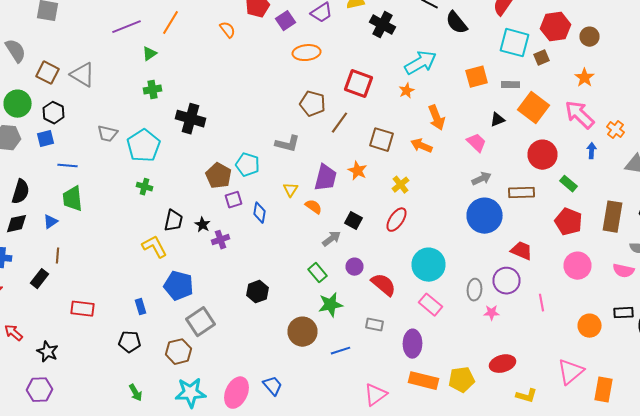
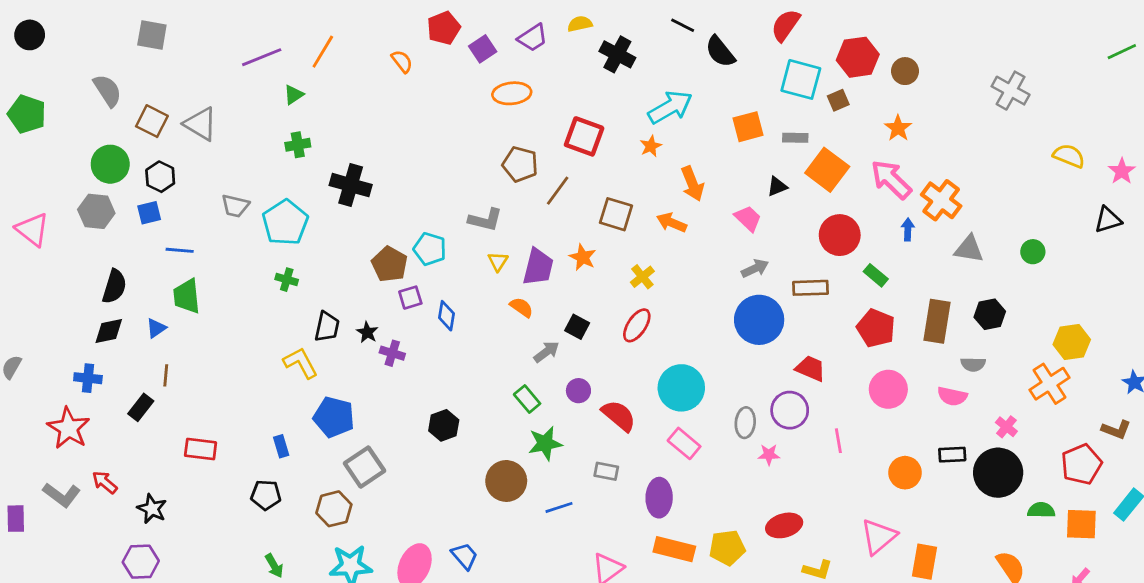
orange cross: (616, 130) -> (941, 200), size x1.6
yellow triangle: (290, 190) -> (498, 261), moved
purple cross: (220, 240) -> (392, 353), turned 36

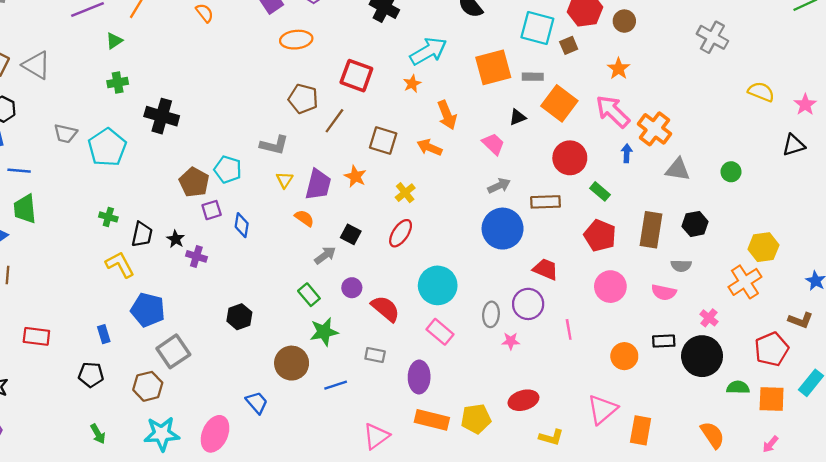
orange square: (748, 127) -> (493, 67), size x1.4
green cross: (287, 280) -> (108, 217), moved
blue trapezoid: (465, 556) -> (257, 403), moved

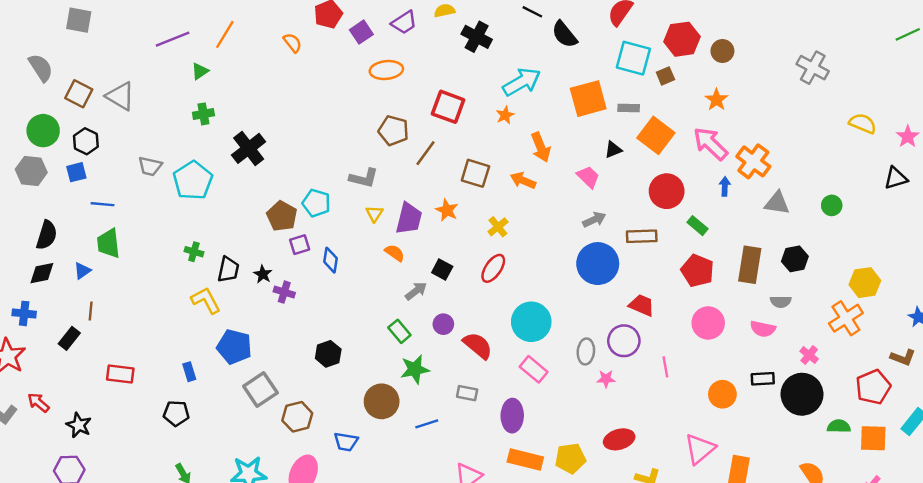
black cross: (162, 116) -> (249, 148), turned 36
brown hexagon: (148, 386) -> (297, 417), moved
blue trapezoid: (257, 403) -> (346, 442), turned 140

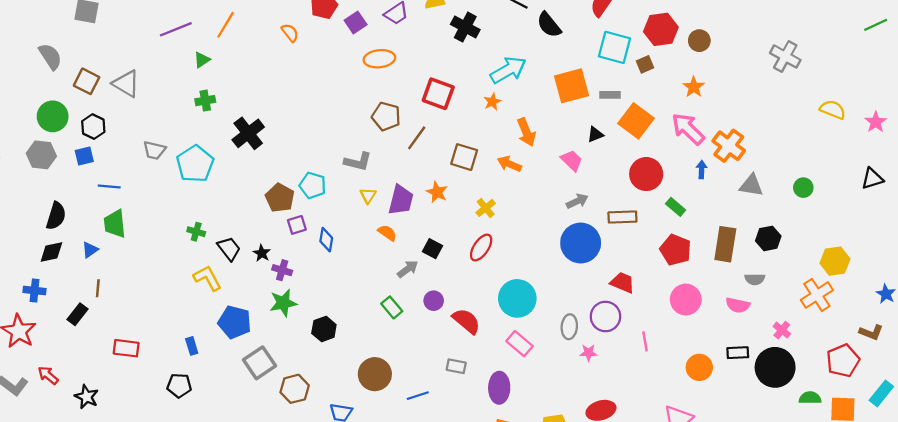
black triangle: (896, 178) -> (872, 179), moved
black trapezoid: (228, 270) -> (229, 249), turned -50
green star: (415, 369) -> (283, 303), moved

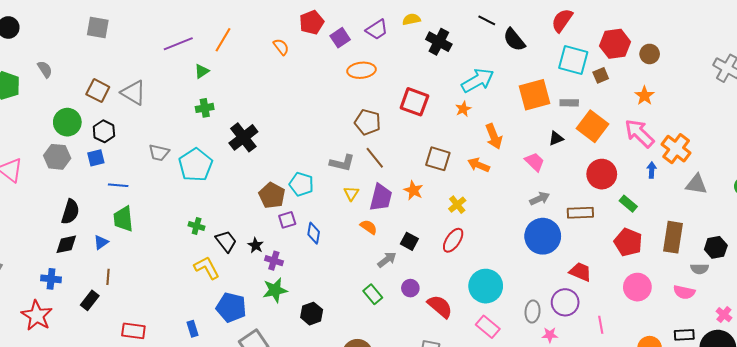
gray semicircle: (50, 56) -> (45, 69), moved, size x0.7
brown line: (417, 138) -> (375, 158), moved, turned -75
black hexagon: (768, 238) -> (716, 247), moved

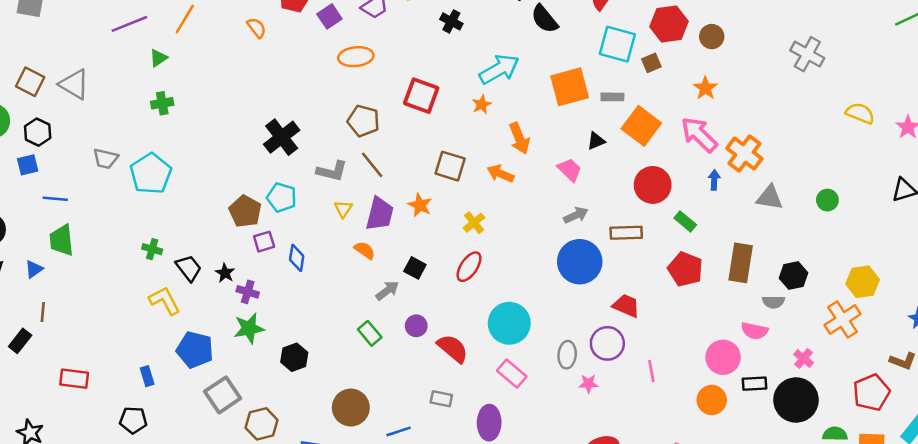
black cross: (439, 42) -> (451, 21), size x0.7
black cross: (243, 137) -> (282, 137), moved
pink circle: (637, 287) -> (723, 357), moved

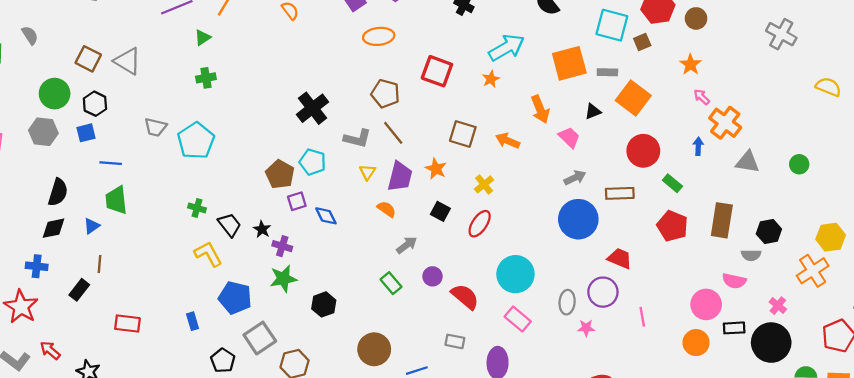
pink arrow: (699, 135) -> (702, 97), moved, size x0.5
orange arrow: (519, 138) -> (540, 109), moved
blue diamond: (297, 258) -> (326, 216), turned -35
black square: (415, 268) -> (440, 211), moved
black pentagon: (133, 420) -> (223, 360), moved, turned 30

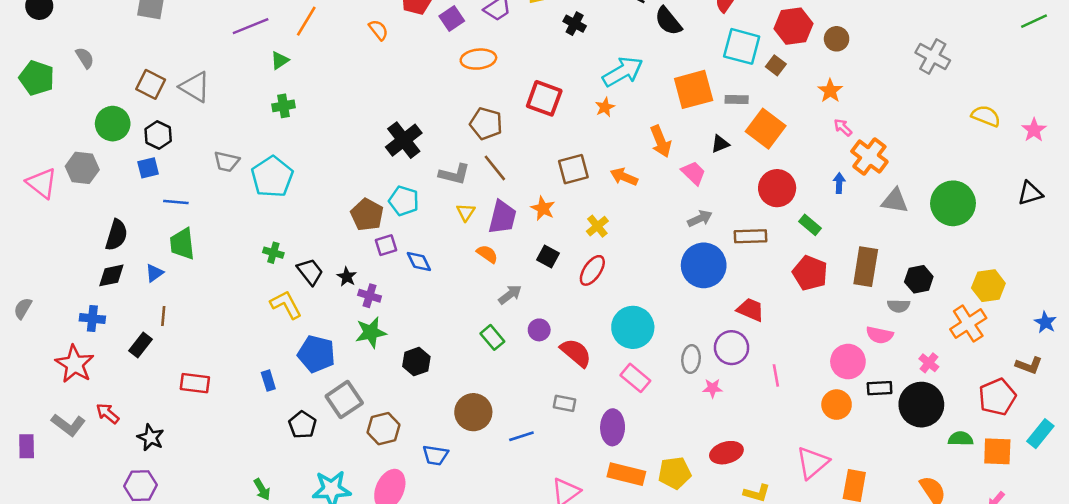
brown square: (642, 42) -> (776, 65), turned -30
gray hexagon: (43, 132) -> (82, 168), moved
brown square: (463, 134) -> (573, 169), turned -32
green circle: (799, 164) -> (953, 203), size x2.0

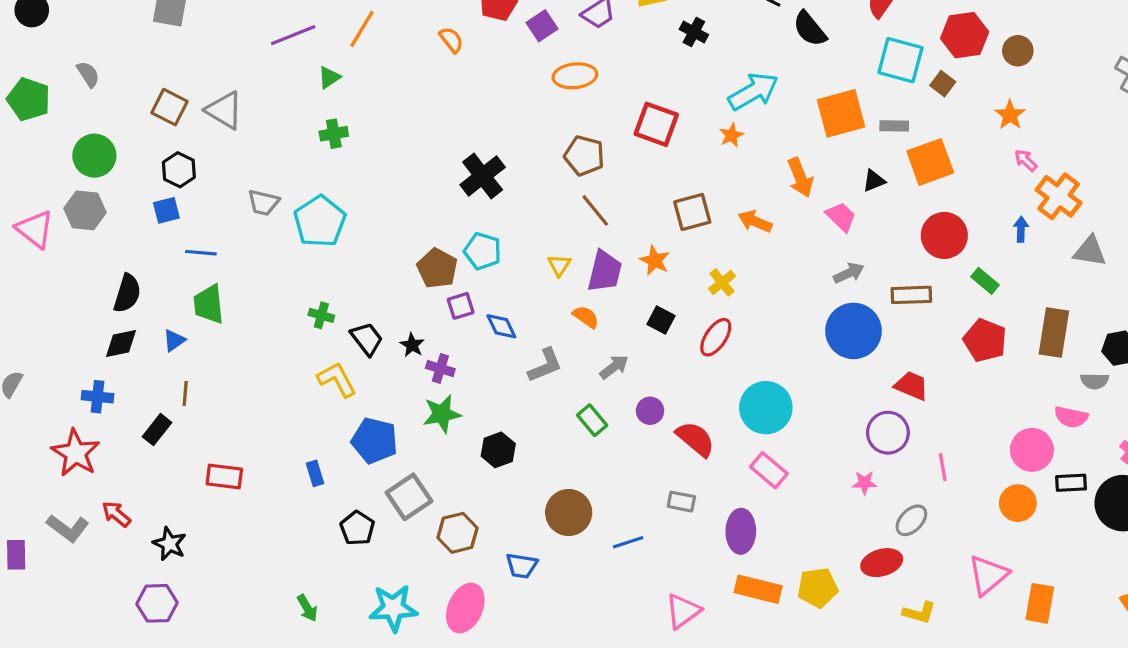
green circle: (113, 124) -> (94, 156), moved
orange square: (766, 129) -> (930, 162), turned 33
gray L-shape: (454, 174) -> (545, 365), moved, turned -36
gray ellipse: (691, 359) -> (911, 520), moved, turned 40

